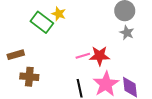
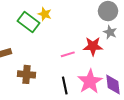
red star: (100, 56) -> (93, 46), moved
brown cross: (29, 77) -> (27, 74), moved

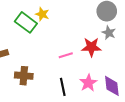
pink star: (90, 81) -> (88, 83), size x0.7

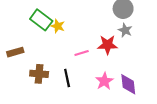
yellow star: (42, 14) -> (58, 26), moved
black line: (63, 87) -> (67, 78), moved

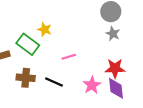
green rectangle: (41, 20) -> (28, 44), moved
red star: (108, 45) -> (115, 68), moved
black line: (67, 78) -> (54, 82), turned -54

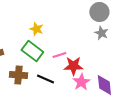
green rectangle: (28, 44) -> (32, 51), moved
red star: (115, 68) -> (73, 66), moved

